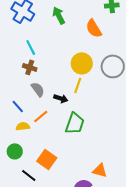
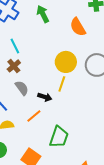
brown cross: (30, 67) -> (14, 66), turned 32
orange line: (41, 116) -> (34, 116), moved
green trapezoid: (75, 123) -> (59, 137), moved

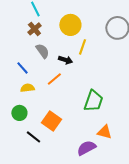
yellow circle: (66, 62) -> (70, 25), moved
green trapezoid: (59, 137) -> (93, 101), moved

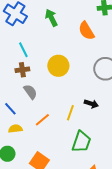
brown cross: (34, 29) -> (22, 70), turned 32
yellow line: (82, 47) -> (70, 113), moved
black arrow: (65, 60) -> (91, 104), moved

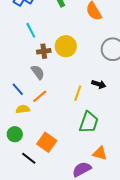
brown cross: (22, 70) -> (44, 51), moved
orange line: (42, 120) -> (40, 96), moved

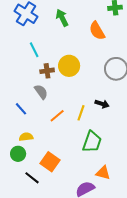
orange line: (40, 96) -> (57, 116), moved
yellow semicircle: (23, 109) -> (26, 137), moved

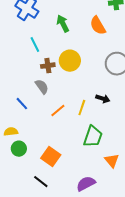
green arrow: (62, 18) -> (63, 24), moved
yellow semicircle: (26, 137) -> (11, 132), moved
orange triangle: (103, 173) -> (112, 161), moved, turned 35
black line: (32, 178) -> (41, 182), moved

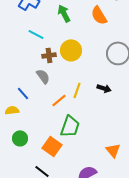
cyan line: (35, 45) -> (36, 34), turned -35
yellow line: (82, 108) -> (77, 90), moved
yellow semicircle: (11, 132) -> (12, 110), moved
green trapezoid: (93, 137) -> (70, 126), moved

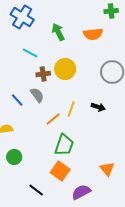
orange semicircle: (99, 15) -> (93, 34), turned -66
blue line: (23, 93) -> (17, 100), moved
orange square: (52, 146) -> (60, 171), moved

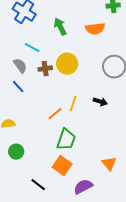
gray semicircle: (37, 95) -> (20, 66), moved
blue line: (17, 100) -> (18, 87), moved

